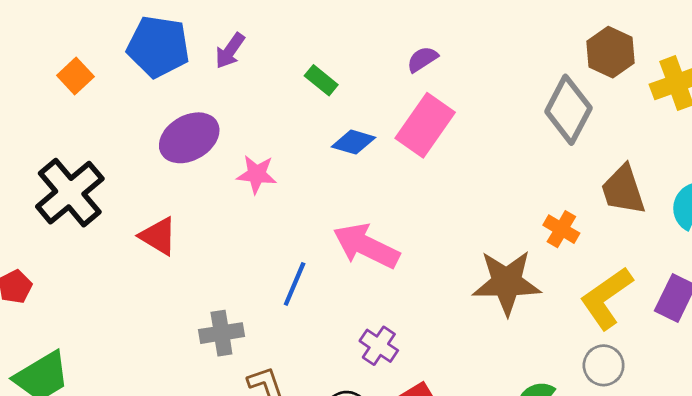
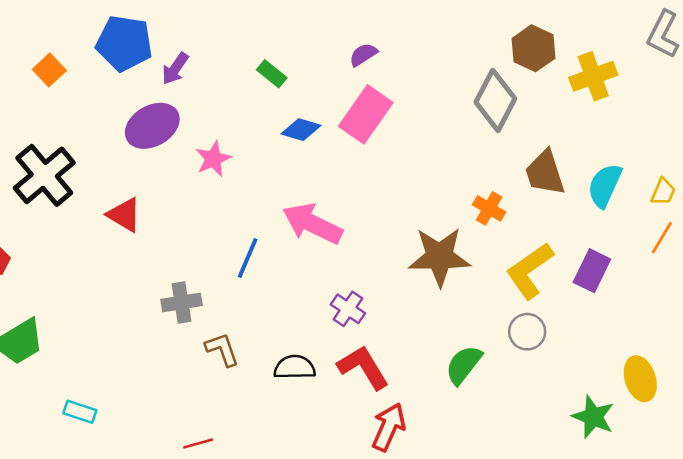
purple arrow: (230, 51) -> (175, 69), moved
pink star: (257, 174) -> (213, 159), turned -30
purple cross: (379, 346) -> (348, 309), moved

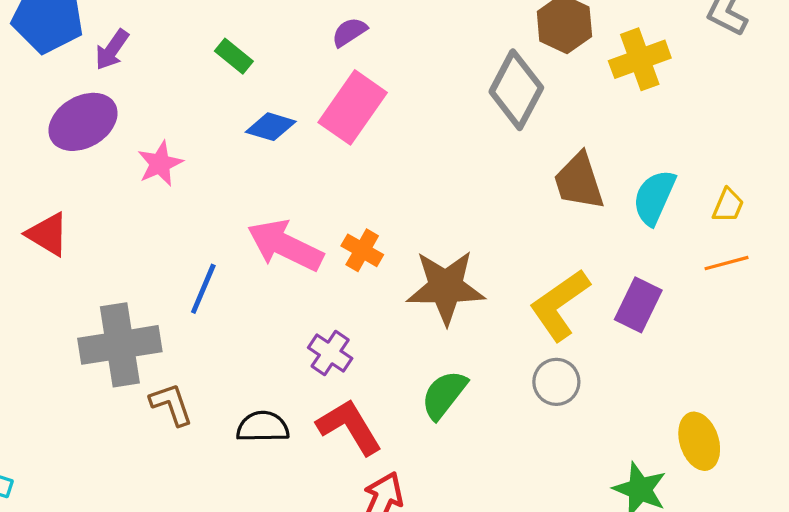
orange cross: (489, 208) -> (362, 250), moved
orange line: (662, 238) -> (726, 263), turned 44
gray cross: (181, 302) -> (120, 345), size x1.6
green semicircle: (464, 365) -> (444, 395), moved

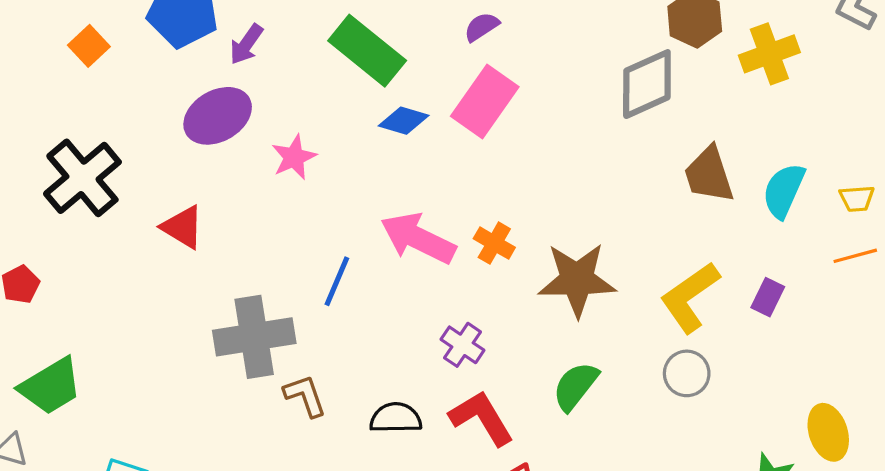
green rectangle: (234, 56) -> (367, 51), size x2.0
gray diamond: (516, 90) -> (647, 84), turned 38
yellow trapezoid: (728, 205) -> (857, 199), turned 63
purple rectangle: (638, 305) -> (768, 297), size x0.7

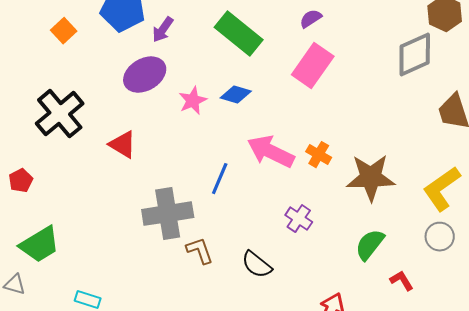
blue diamond: (404, 121) -> (236, 95), moved
black semicircle: (396, 418) -> (257, 265), turned -140
red L-shape: (482, 418) -> (402, 281), moved, size x0.6

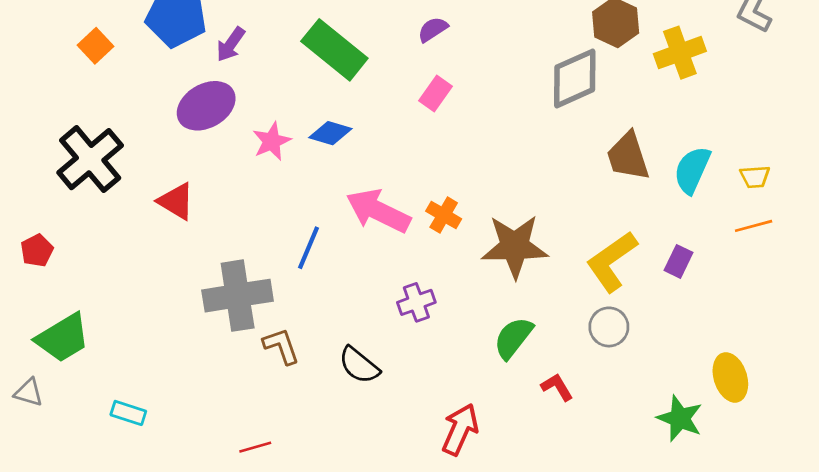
pink rectangle: (313, 66) -> (435, 94), size x0.6
purple cross: (299, 219) -> (416, 302), turned 36

